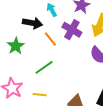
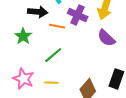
orange line: (50, 39) -> (57, 26), turned -35

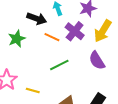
green line: (53, 55) -> (59, 65), moved

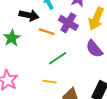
yellow line: (33, 91) -> (50, 82), moved

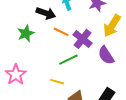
purple cross: (68, 23) -> (83, 39), moved

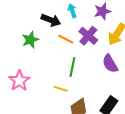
purple cross: (83, 39) -> (88, 36), moved
green line: (68, 60) -> (72, 67), turned -54

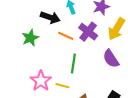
pink star: (19, 81) -> (41, 81), moved

